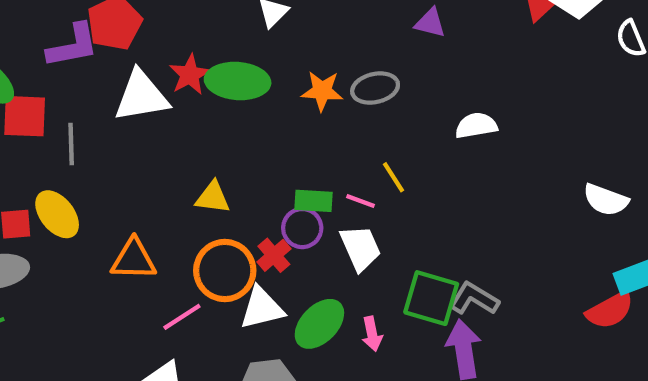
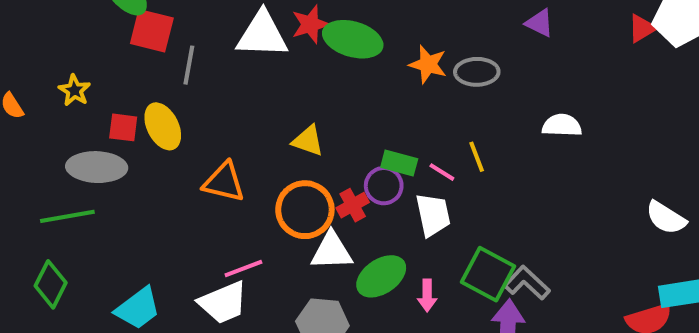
pink line: (182, 317) -> (243, 268), moved

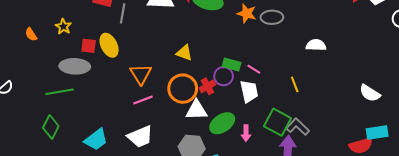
yellow line: (477, 157) -> (295, 84), moved
orange triangle: (224, 182) -> (141, 74), turned 45
pink line: (243, 268) -> (143, 100), moved

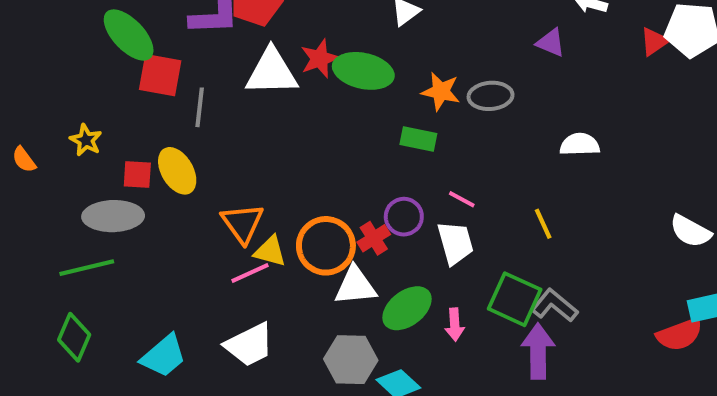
yellow triangle: (184, 53) -> (270, 251), moved
green rectangle: (232, 64) -> (418, 139), moved

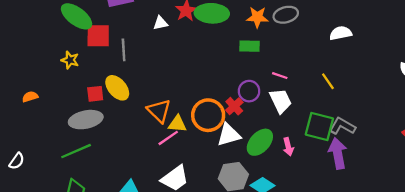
white triangle: (272, 72) -> (160, 23), size x0.5
yellow star: (86, 140) -> (70, 60), moved
orange semicircle: (24, 160) -> (30, 97), turned 119

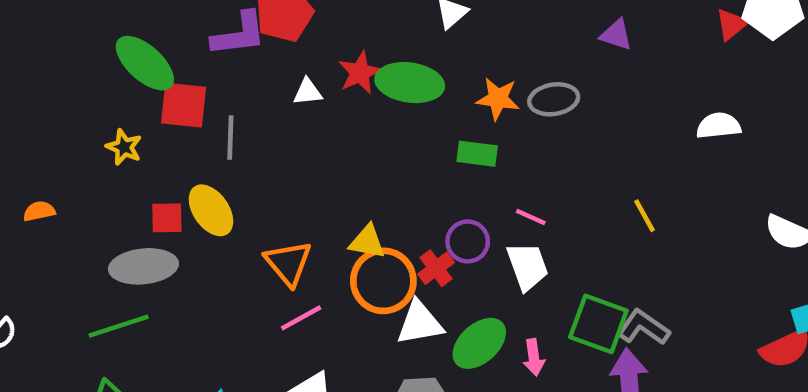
white semicircle: (341, 33) -> (719, 126), moved
yellow line: (328, 81) -> (644, 216), moved
yellow triangle: (177, 124) -> (367, 242), moved

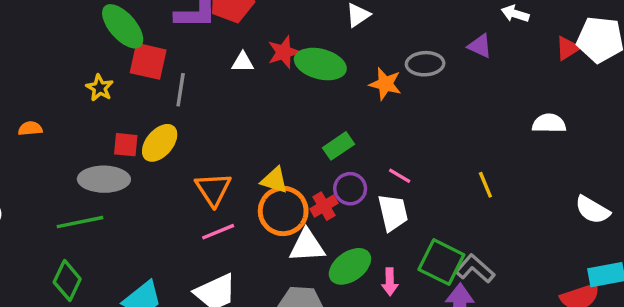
gray ellipse: (554, 99) -> (425, 64), moved
green rectangle: (477, 154) -> (339, 146), moved, turned -48
yellow ellipse: (211, 210) -> (160, 143), turned 69

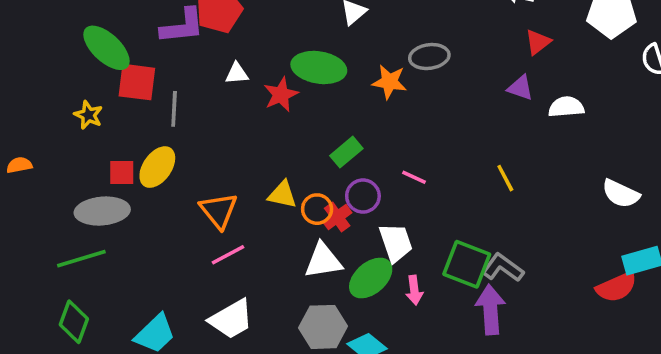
purple triangle: (480, 46) -> (520, 88), moved
red triangle: (568, 48) -> (538, 42), moved
red star: (284, 52) -> (281, 94), moved
orange circle: (283, 211) -> (317, 209), moved, size x0.6
white trapezoid: (393, 213) -> (396, 243), moved

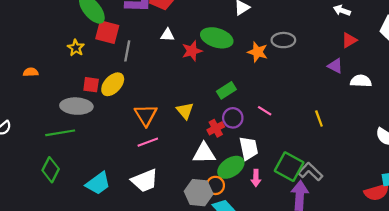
yellow triangle: (282, 195) -> (185, 111), turned 30
orange circle: (317, 209) -> (215, 185), moved

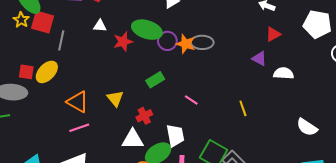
gray ellipse: (283, 40) -> (202, 42), moved
yellow star: (76, 48) -> (21, 20), moved
orange triangle: (146, 115) -> (78, 102), turned -30
purple circle: (233, 118) -> (167, 41), moved

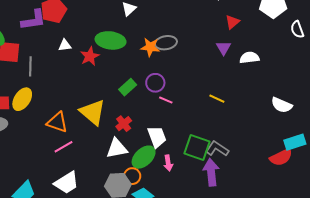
purple circle: (167, 41) -> (155, 83), moved
purple triangle: (259, 58) -> (224, 48), turned 42
yellow triangle: (115, 98) -> (93, 112), size x1.6
yellow line: (243, 108) -> (217, 99), turned -35

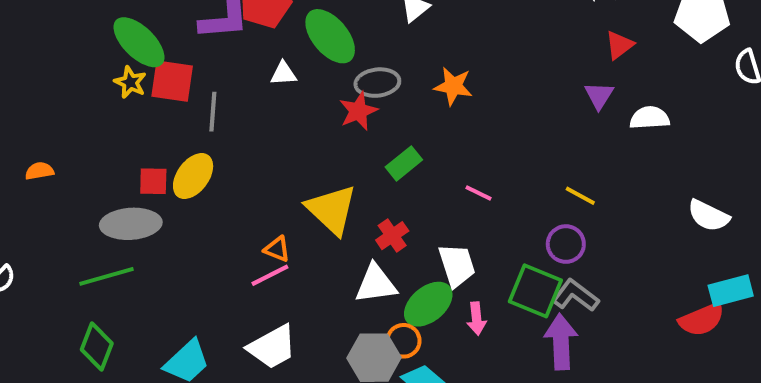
green ellipse: (111, 40) -> (330, 36), moved, turned 40
gray ellipse: (166, 43) -> (377, 83), moved
red star: (90, 56) -> (358, 111), moved
purple circle: (155, 83) -> (566, 244), moved
orange triangle: (57, 122) -> (277, 249), moved, size x0.6

